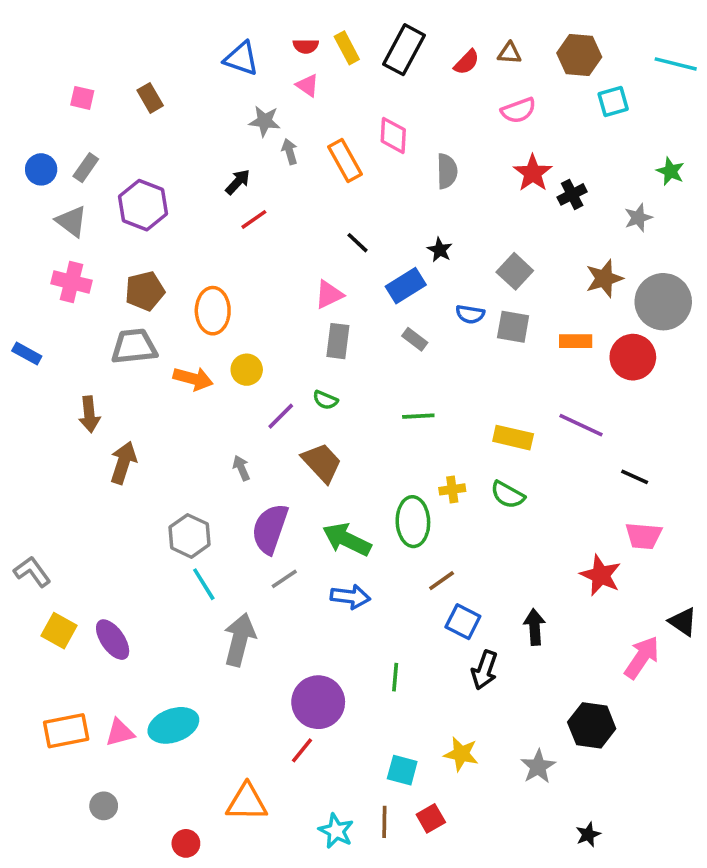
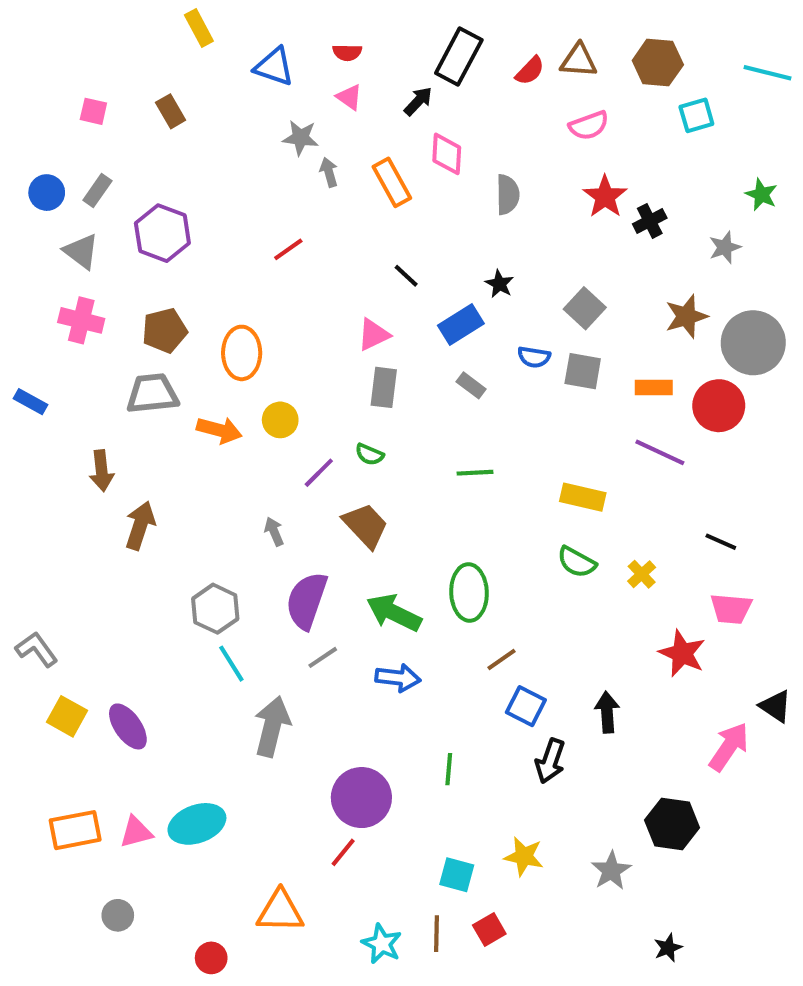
yellow rectangle: (347, 48) -> (199, 28), moved
brown triangle: (509, 53) -> (579, 61), size x1.4
black arrow: (238, 182) -> (418, 101), moved
purple line: (581, 425) -> (660, 452), moved
yellow cross: (452, 489) -> (642, 574), moved, turned -35

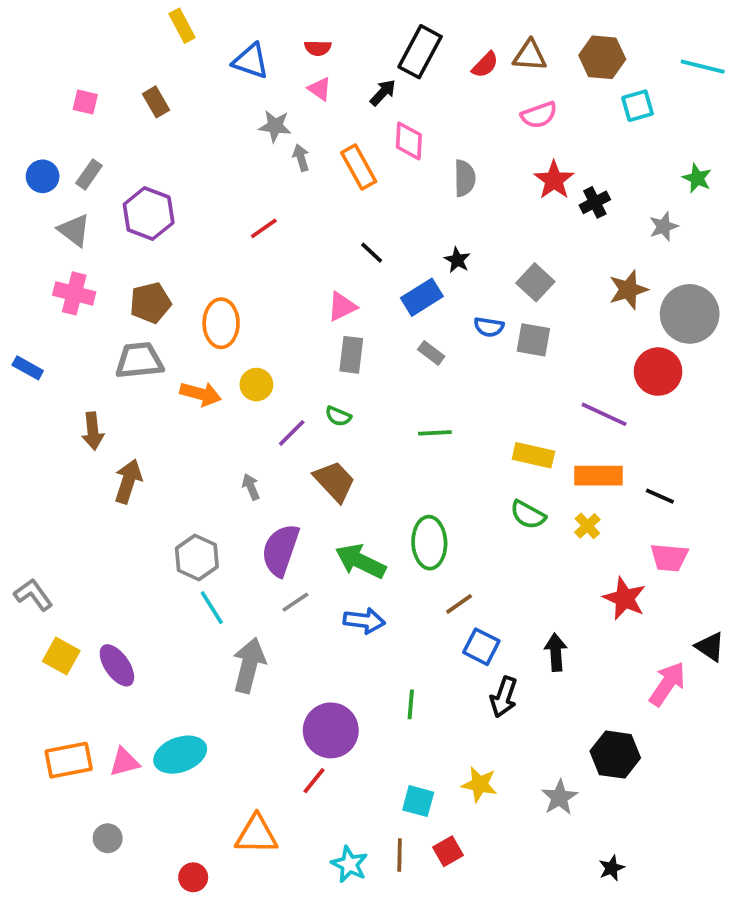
orange rectangle: (654, 387) -> (599, 476), moved, size x1.4

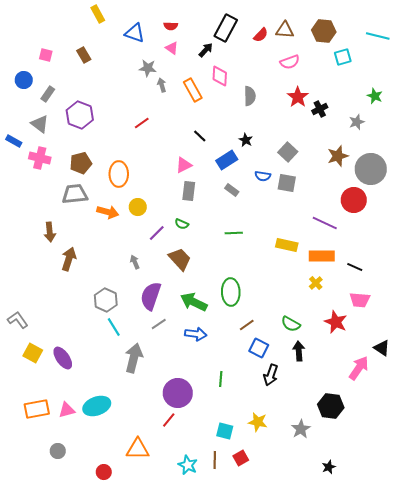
blue circle: (43, 176) -> (24, 80), moved
blue rectangle: (28, 368) -> (14, 141), moved
green semicircle: (528, 515) -> (291, 324), moved

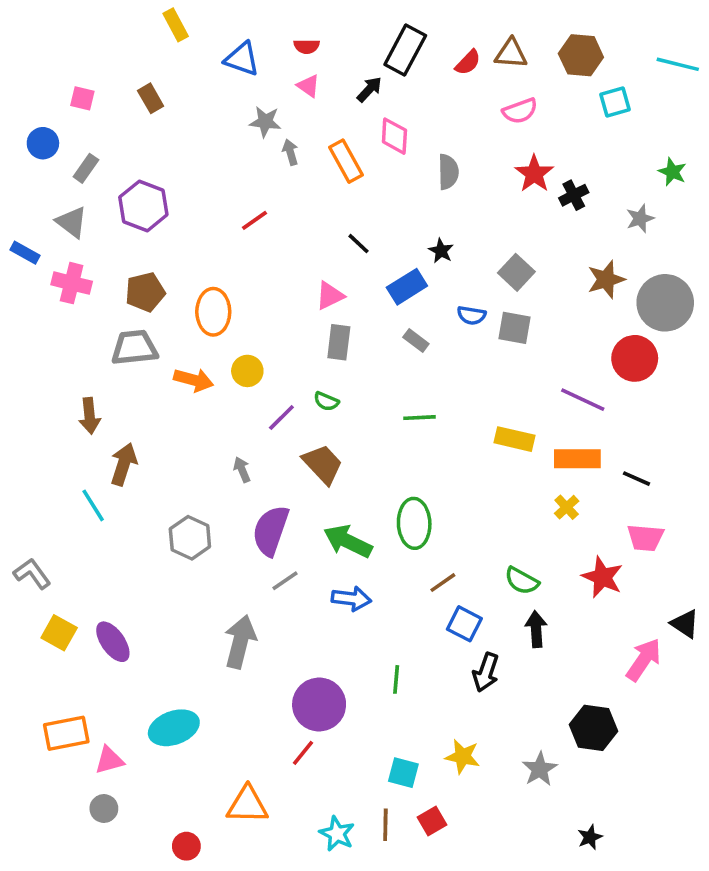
cyan line: (114, 327) -> (93, 505), moved
pink triangle: (67, 410) -> (109, 760), moved

